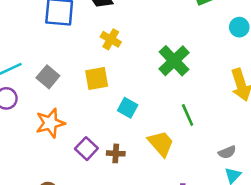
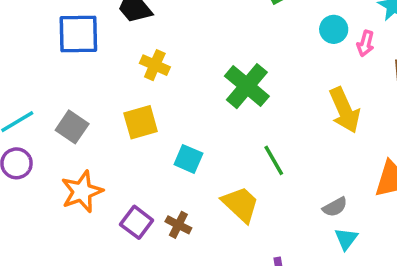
brown cross: (116, 153) -> (178, 225), turned 30

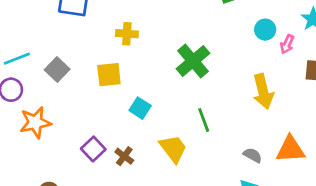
yellow cross: (155, 65) -> (127, 34), turned -30
orange star: (82, 192) -> (35, 122), moved
gray semicircle: (335, 207) -> (253, 155), moved, turned -132

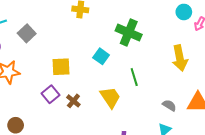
green cross: (193, 61) -> (129, 33), turned -30
yellow square: (109, 75) -> (61, 67), moved
cyan square: (140, 108) -> (101, 56), moved

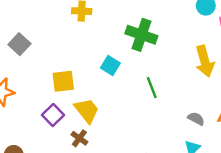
yellow trapezoid: (110, 97) -> (87, 110), moved
brown cross: (73, 101) -> (79, 138), moved

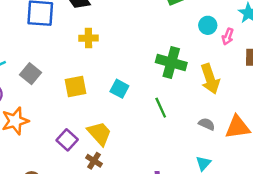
green cross: (141, 35) -> (171, 63), moved
yellow square: (63, 81) -> (75, 87), moved
gray semicircle: (196, 119) -> (207, 124), moved

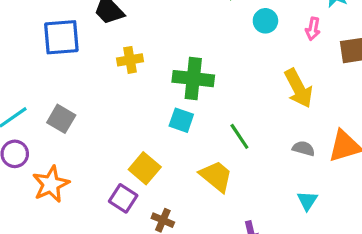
cyan circle: (208, 25) -> (265, 21), moved
green cross: (171, 63) -> (193, 79), moved
yellow square: (75, 87) -> (145, 168), moved, turned -30
yellow trapezoid: (99, 134) -> (216, 176), moved

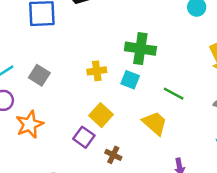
yellow cross: (130, 60) -> (97, 71), moved
green line: (239, 136) -> (174, 94), turned -30

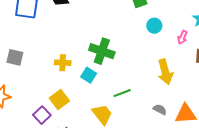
gray square: (39, 75) -> (15, 57), turned -30
green line: (174, 94) -> (122, 93), turned -60

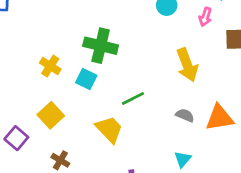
yellow cross: (63, 63) -> (50, 66), turned 35
purple square: (42, 115) -> (16, 138), moved

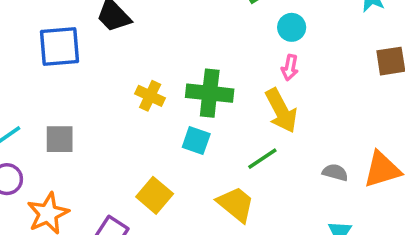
pink arrow: (205, 17) -> (290, 68), moved
yellow arrow: (187, 65) -> (281, 111), moved
yellow cross: (50, 66) -> (150, 96), moved

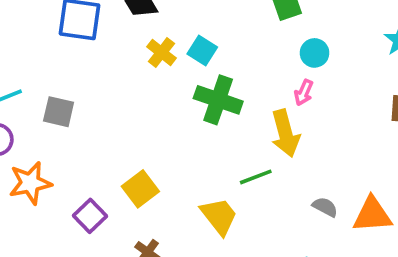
yellow cross: (150, 96) -> (161, 52), moved
cyan square: (196, 140) -> (202, 50), moved

